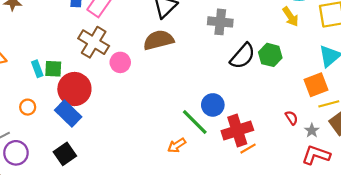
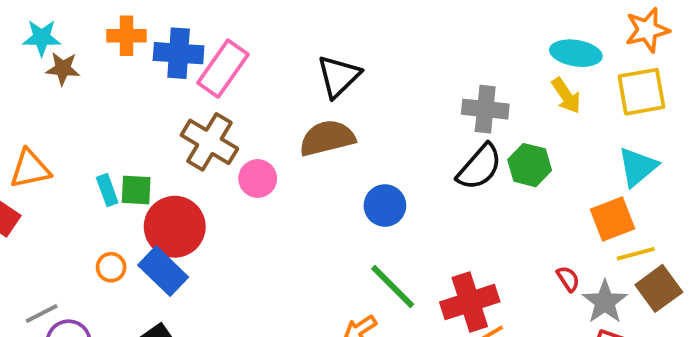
gray cross: (220, 22) -> (485, 109), moved
blue circle: (213, 105) -> (385, 206), moved
orange circle: (28, 107) -> (111, 267), moved
gray star: (312, 130) -> (605, 302), size x1.6

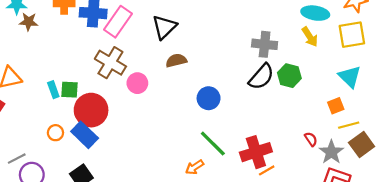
black triangle: (339, 76) -> (164, 27), moved
brown semicircle: (327, 138) -> (176, 60), size x0.7
cyan triangle: (638, 167) -> (350, 77), turned -35
orange square: (613, 219) -> (336, 106), size x0.7

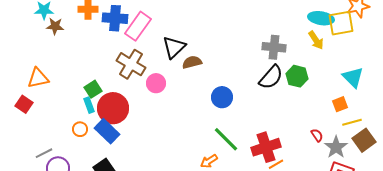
black triangle: (164, 27) -> (174, 47), moved
yellow square: (352, 35) -> (341, 23), moved
cyan rectangle: (53, 90) -> (89, 105), moved
green square: (69, 90) -> (93, 89), turned -36

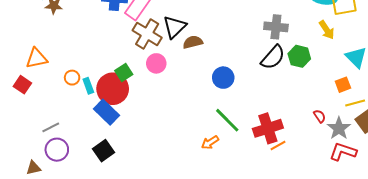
yellow arrow: (316, 40) -> (327, 30), moved
brown cross: (131, 64) -> (147, 34), moved
green square: (93, 89) -> (124, 73), moved
orange circle: (80, 129) -> (72, 78), moved
gray line: (44, 153) -> (51, 127), moved

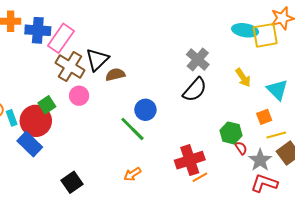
gray cross: (276, 27) -> (198, 59), turned 35
yellow arrow: (327, 30) -> (243, 78), moved
green hexagon: (299, 56) -> (231, 133), moved
green line: (227, 120) -> (132, 129), moved
black square: (103, 151) -> (72, 182), moved

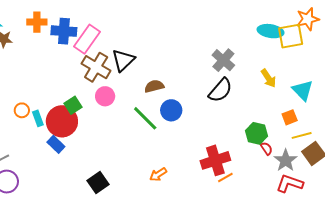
brown semicircle: (115, 75) -> (154, 86), moved
green line: (132, 129) -> (145, 118), moved
blue rectangle: (30, 144) -> (56, 144), size x0.7

